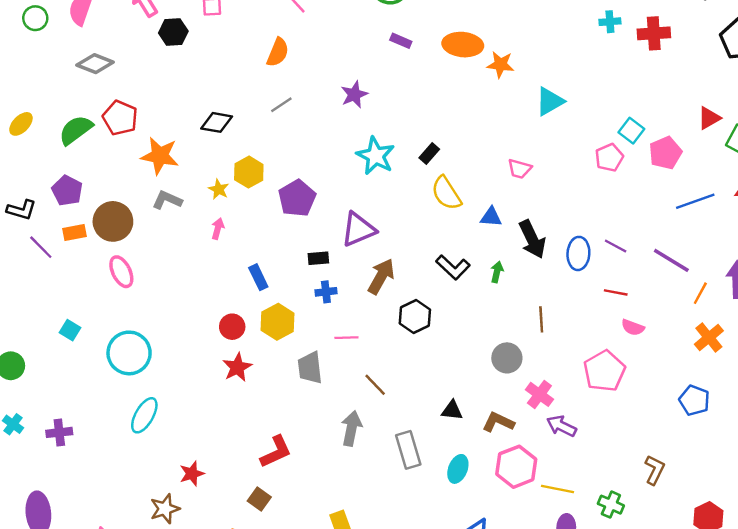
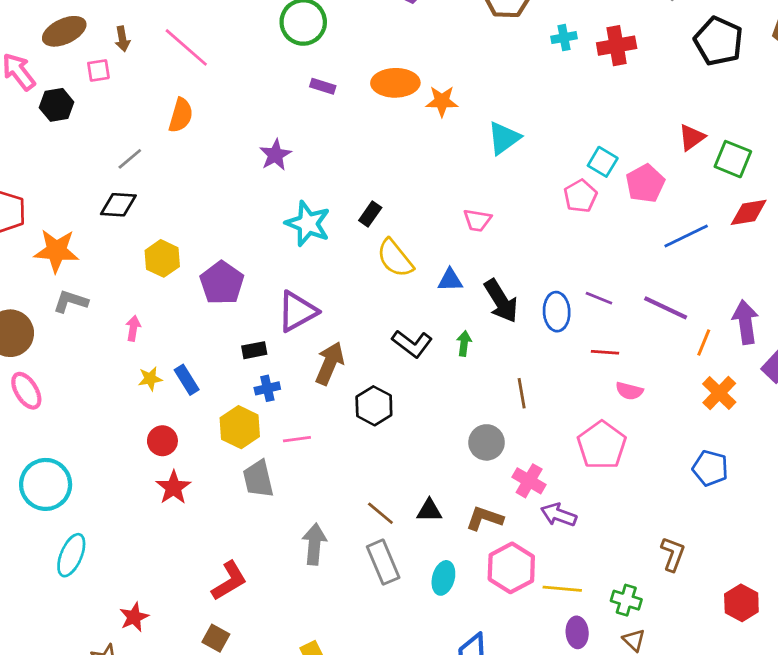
gray line: (281, 105) -> (130, 159), moved
yellow star: (219, 189) -> (150, 379), moved, turned -30
yellow hexagon: (278, 322) -> (240, 427), moved
brown line: (375, 385) -> (380, 513), moved

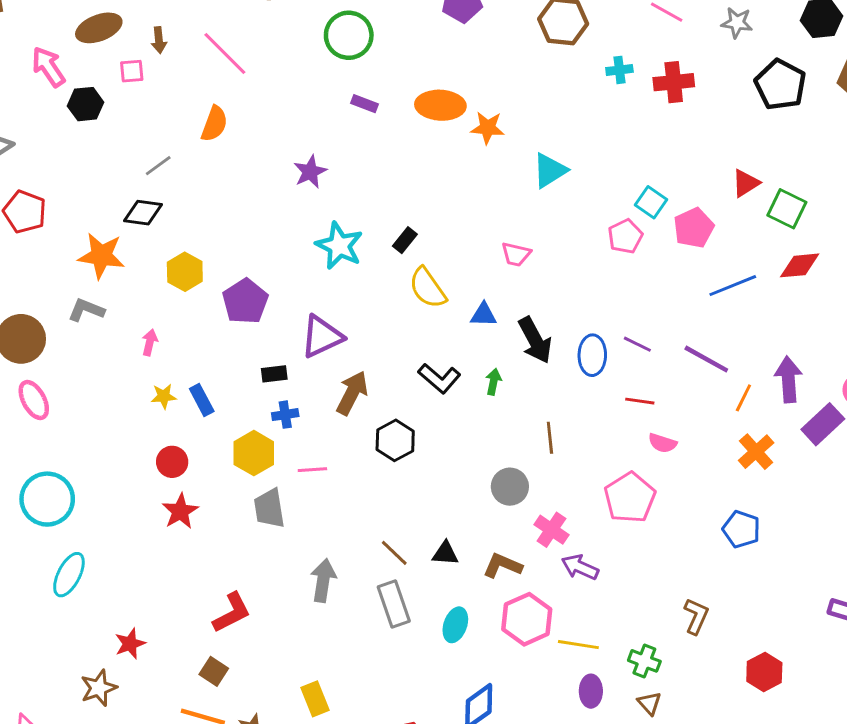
orange star: (56, 251) -> (101, 256), moved

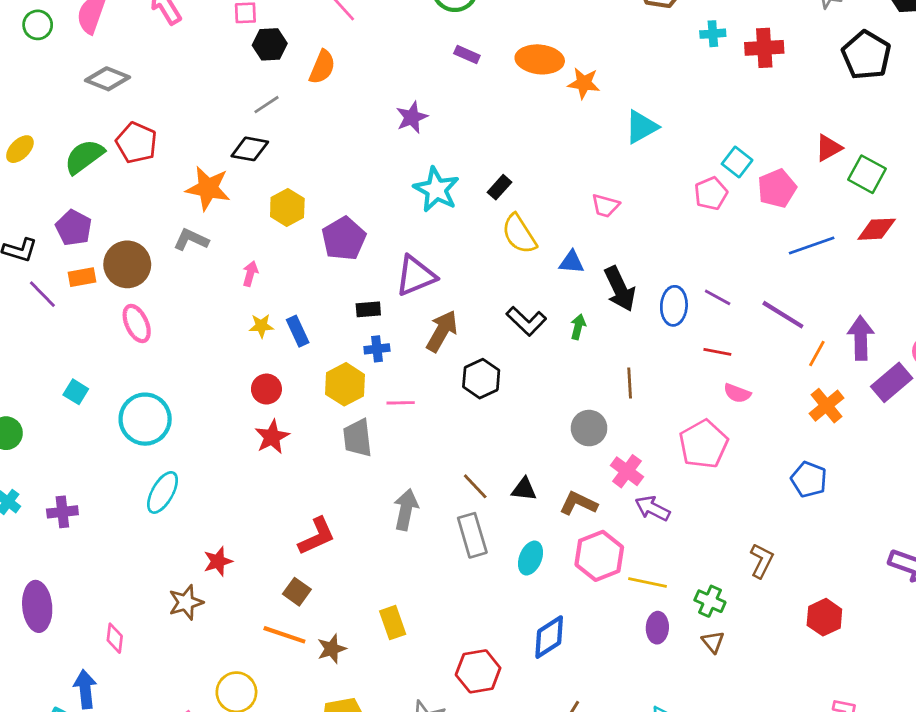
black hexagon: (86, 104) -> (270, 44), moved

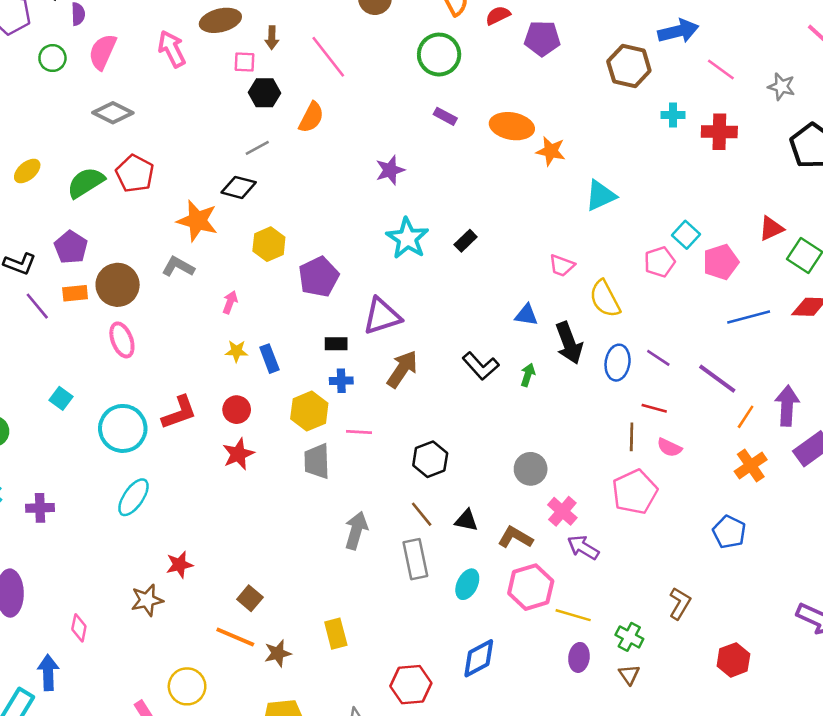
yellow semicircle: (519, 234) -> (605, 299), moved
black hexagon: (481, 379) -> (430, 459), moved
brown line: (630, 383) -> (632, 437), moved
red L-shape: (317, 536) -> (179, 412), moved

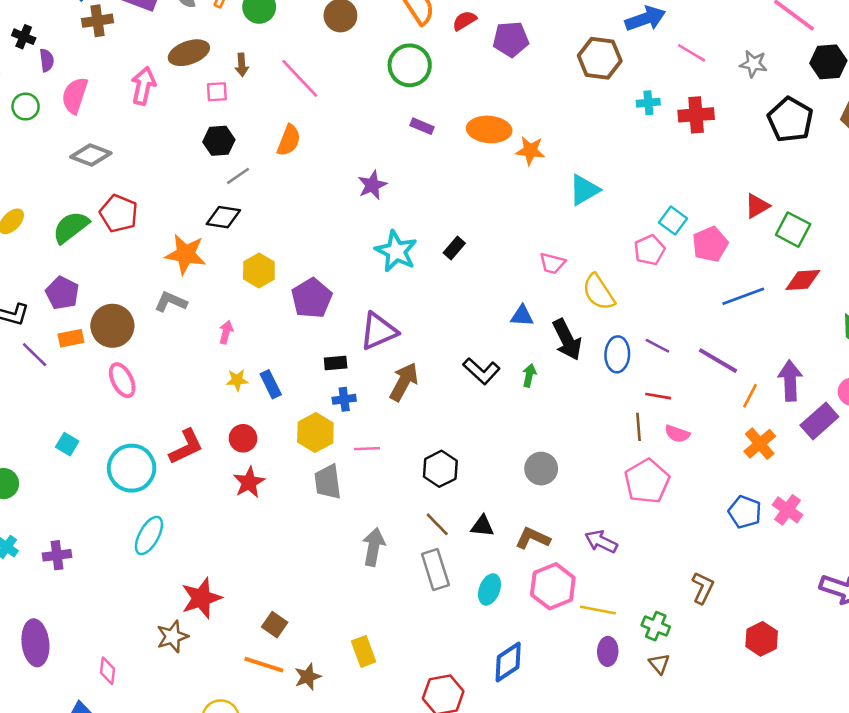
pink arrow: (172, 49) -> (143, 86), turned 45
black hexagon: (265, 93) -> (219, 141), moved
pink cross: (562, 511) -> (788, 510), moved
red star: (179, 565) -> (201, 598), size x1.5

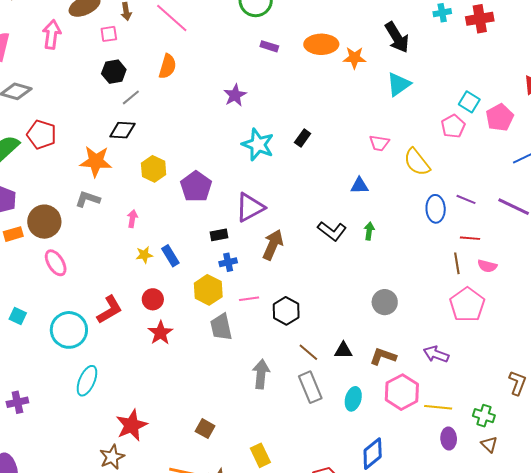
black arrow: (567, 340) -> (397, 37), moved
black hexagon: (440, 469) -> (286, 311), moved
brown square: (275, 625) -> (205, 429), moved

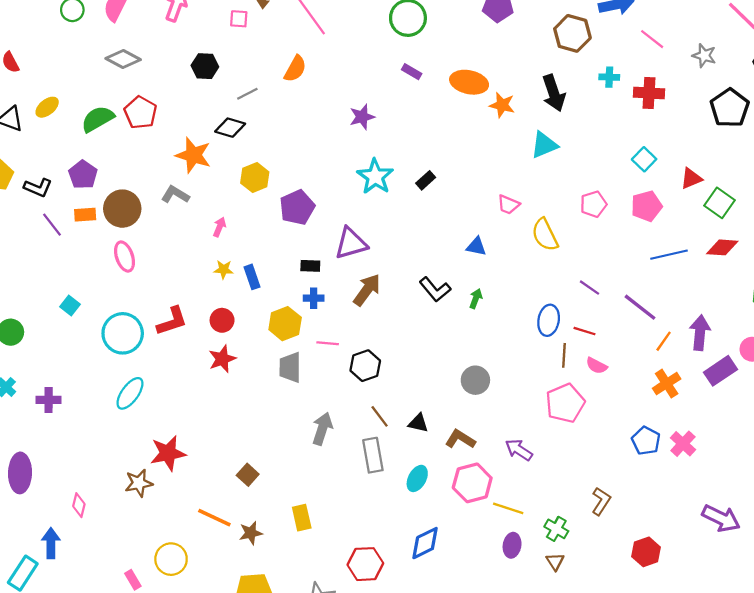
black hexagon: (114, 72) -> (205, 66), moved
cyan square: (469, 102) -> (644, 159), moved
blue ellipse: (436, 209) -> (549, 320), moved

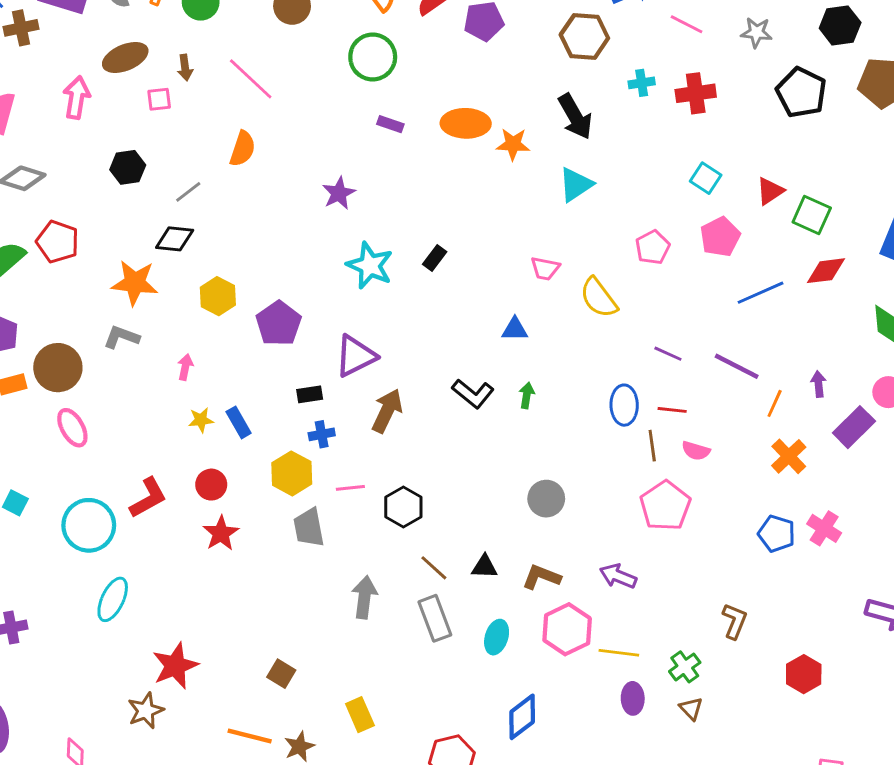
purple arrow: (700, 333) -> (818, 384), size x0.6
green cross: (556, 529) -> (685, 667), turned 35

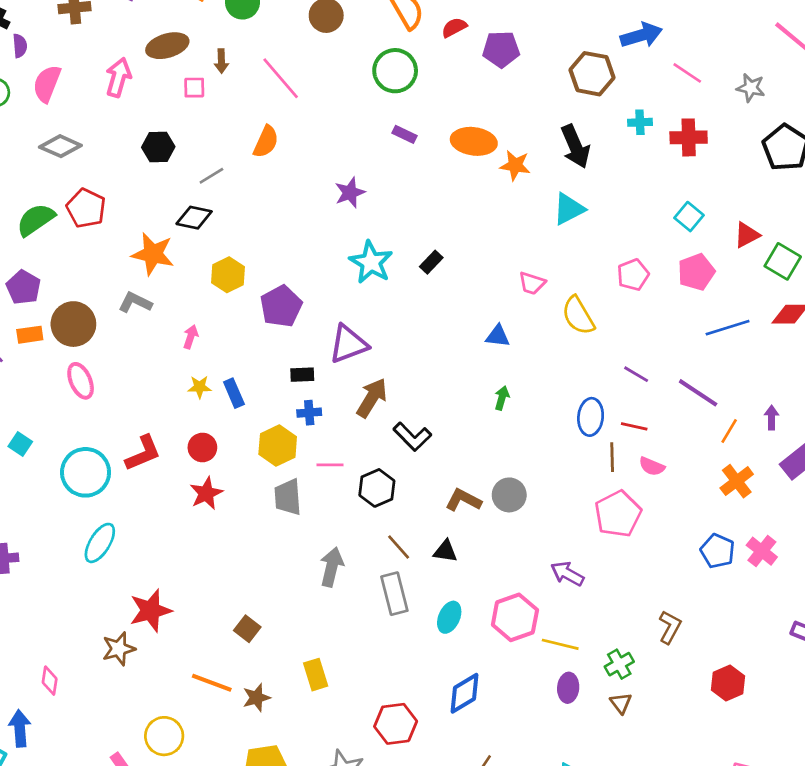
black L-shape: (473, 394) -> (412, 437), moved
brown L-shape: (541, 577) -> (463, 500), moved

